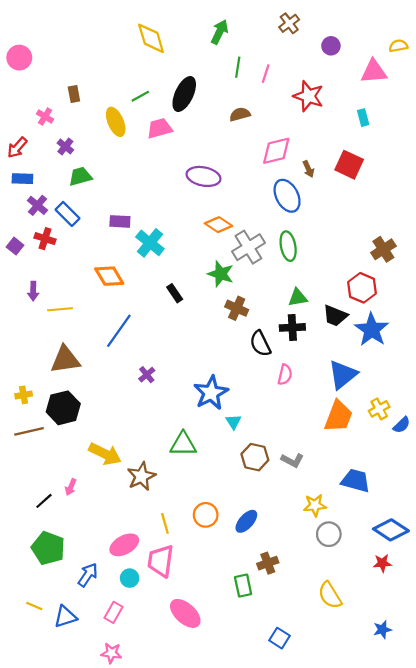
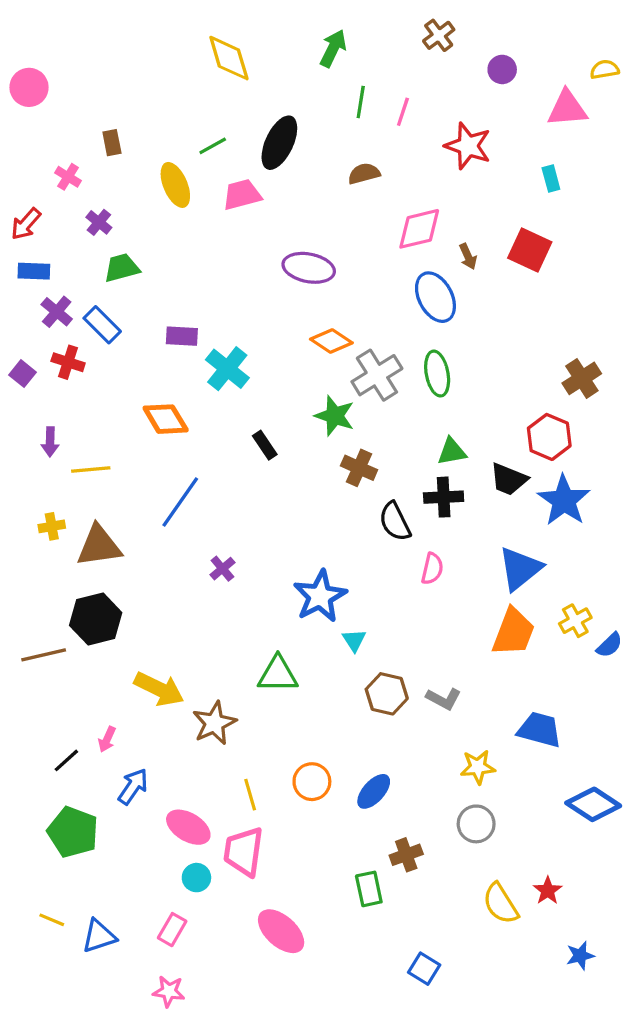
yellow cross: (24, 395) -> (52, 526), moved
gray circle: (329, 534) -> (476, 824), moved
pink ellipse: (124, 545) -> (188, 827), turned 60
red star: (382, 563) -> (548, 891), moved, turned -30
blue arrow: (88, 575) -> (133, 787), moved

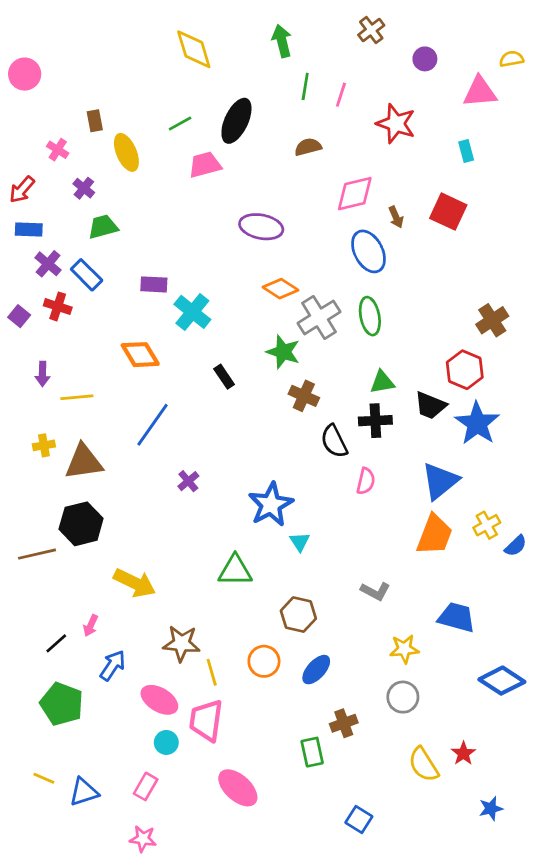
green arrow: (333, 48) -> (282, 41), turned -40
yellow ellipse: (175, 185) -> (126, 152), moved
brown hexagon: (387, 694) -> (298, 615), moved
brown star: (214, 723) -> (181, 643), moved, turned 30

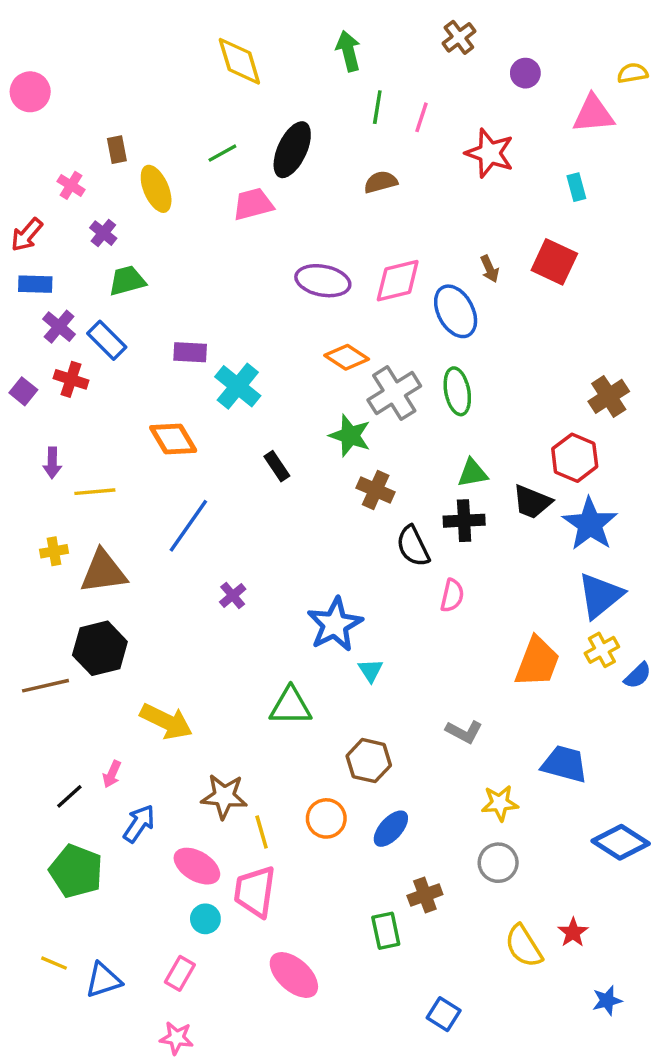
pink diamond: (355, 194) -> (398, 281), moved
blue triangle: (440, 481) -> (600, 596), moved

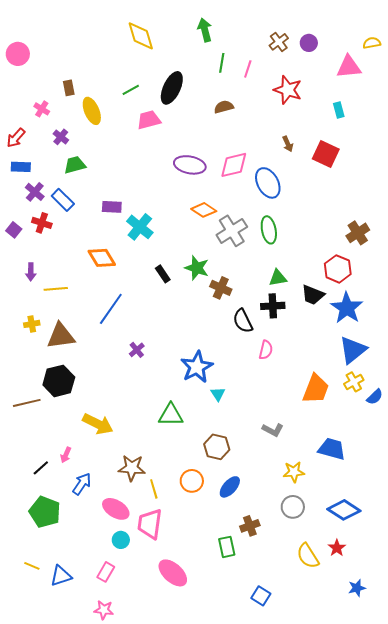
brown cross: (459, 37) -> (279, 42), moved
brown arrow: (490, 269) -> (288, 144), moved
green star: (350, 436) -> (197, 268), moved
blue diamond: (621, 842) -> (344, 510), moved

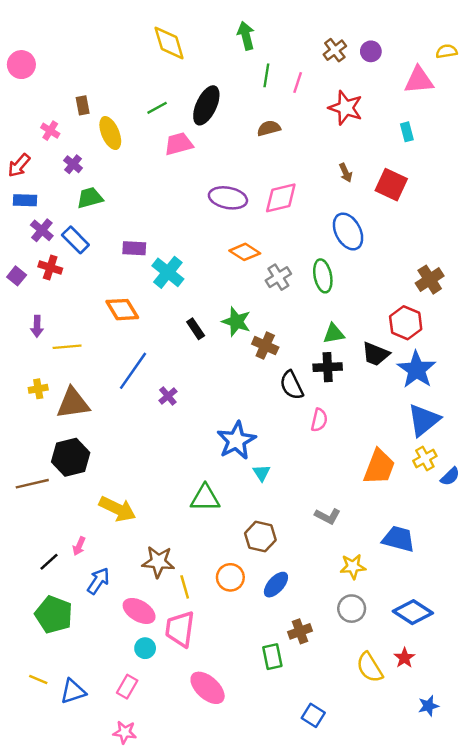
blue ellipse: (268, 183) -> (348, 231), moved
gray cross: (232, 231) -> (278, 277), size x0.7
purple cross: (137, 350) -> (168, 396), moved

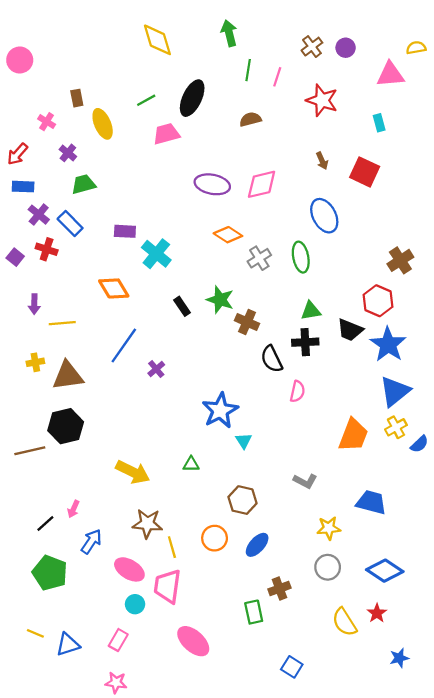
green triangle: (205, 498) -> (191, 464), size x0.6
yellow arrow: (117, 509) -> (133, 472), moved

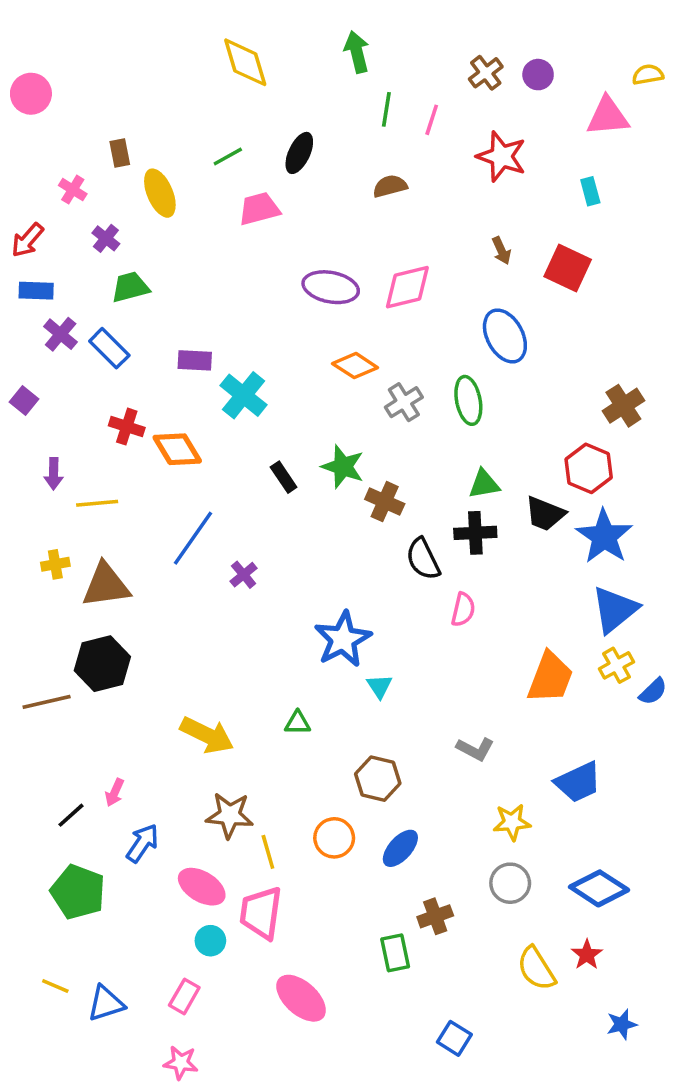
black ellipse: (192, 98) -> (299, 153), size x0.7
red cross: (47, 249) -> (127, 427), moved
blue trapezoid: (371, 502) -> (578, 782), turned 140

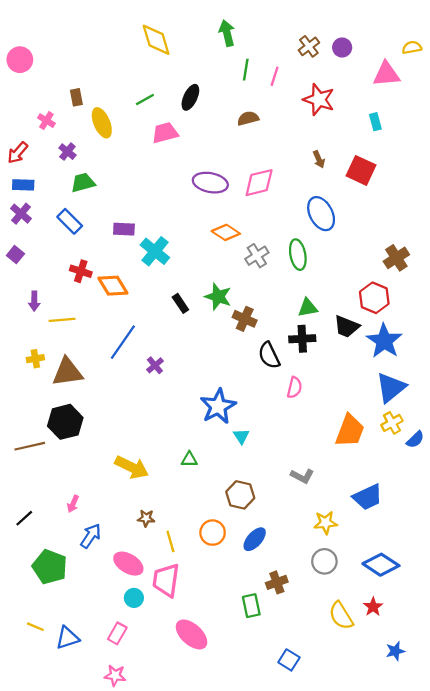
purple cross: (61, 334) -> (21, 214), moved
black line: (71, 815) -> (24, 518), moved
brown star: (230, 815) -> (146, 518), size x0.6

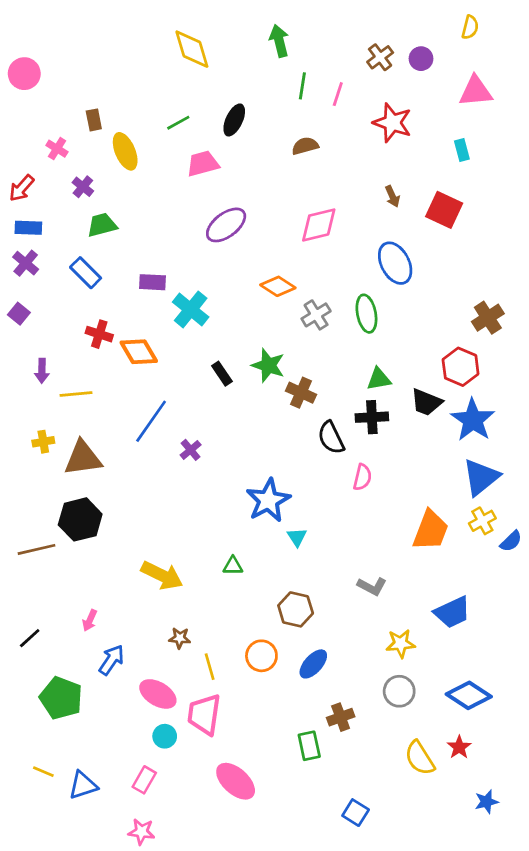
yellow semicircle: (412, 47) -> (470, 27), moved, turned 114
purple ellipse: (210, 183) -> (226, 225), moved, turned -48

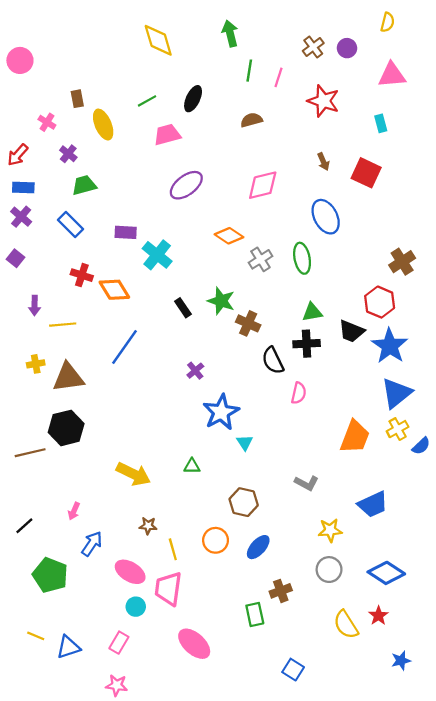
purple cross: (191, 450) -> (195, 371), moved

